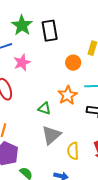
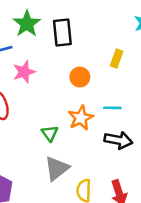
orange circle: (73, 63) -> (80, 77), moved
green triangle: (44, 108) -> (50, 133), turned 32

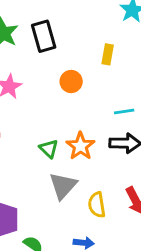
cyan line: (112, 108) -> (124, 111), moved
orange star: (81, 118) -> (80, 146), moved

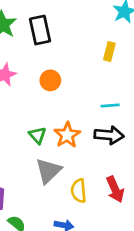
yellow rectangle: (108, 54) -> (109, 52), moved
orange circle: (71, 81) -> (50, 80), moved

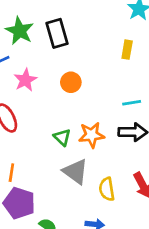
orange star: (67, 135) -> (91, 135), turned 30
gray triangle: (48, 171) -> (75, 172), turned -36

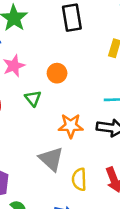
black rectangle: (57, 33) -> (72, 18), moved
green triangle: (62, 137) -> (33, 98), moved

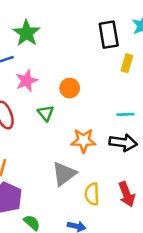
black rectangle: (72, 18) -> (109, 35), moved
gray triangle: (51, 159) -> (64, 174), turned 40

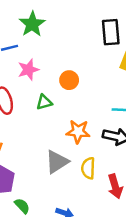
green triangle: (46, 113) -> (44, 102), turned 49
yellow semicircle: (92, 194) -> (88, 168), moved

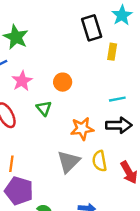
green triangle: (44, 102) -> (44, 108), turned -42

